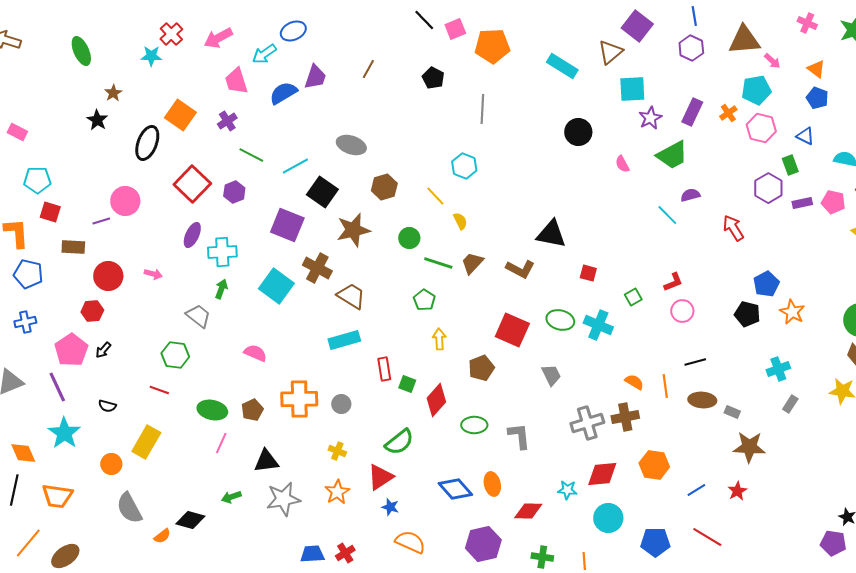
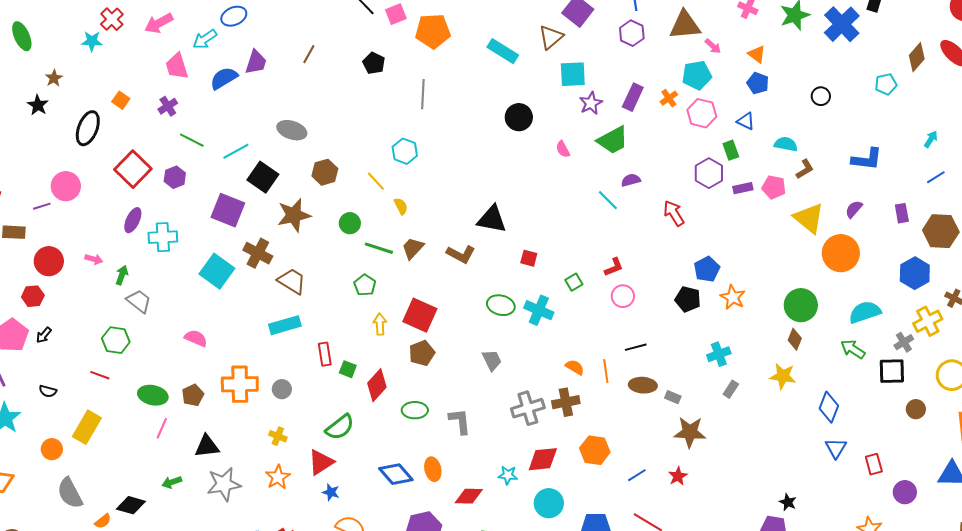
orange square: (180, 115) -> (121, 100), size x0.6
green arrow: (221, 289) -> (122, 275), moved
red square: (512, 330) -> (420, 315), moved

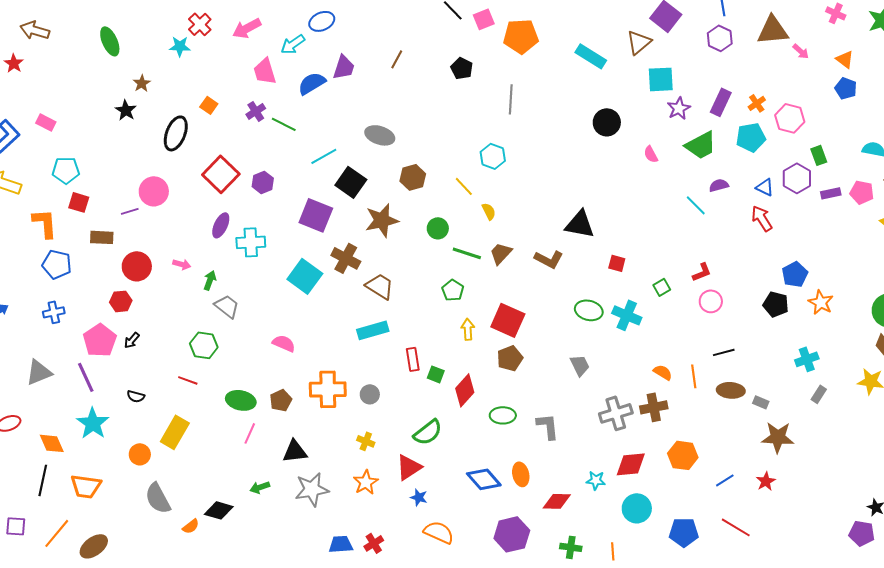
cyan pentagon: (697, 75) -> (751, 137), moved
blue triangle: (746, 121) -> (765, 187), moved
green line: (192, 140) -> (284, 124), moved

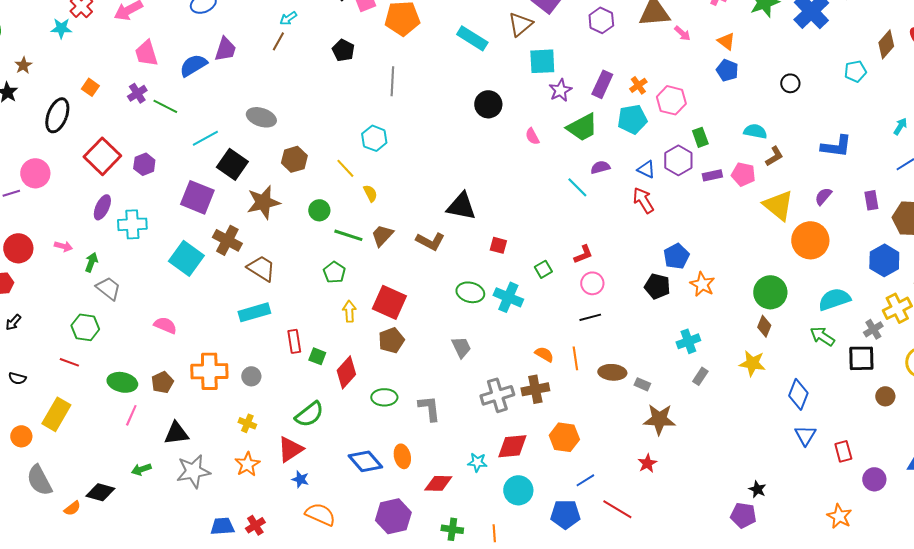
cyan arrow: (293, 44) -> (288, 18), moved, size x0.7
black line: (724, 352) -> (590, 317), moved
blue line: (725, 480) -> (585, 480), moved

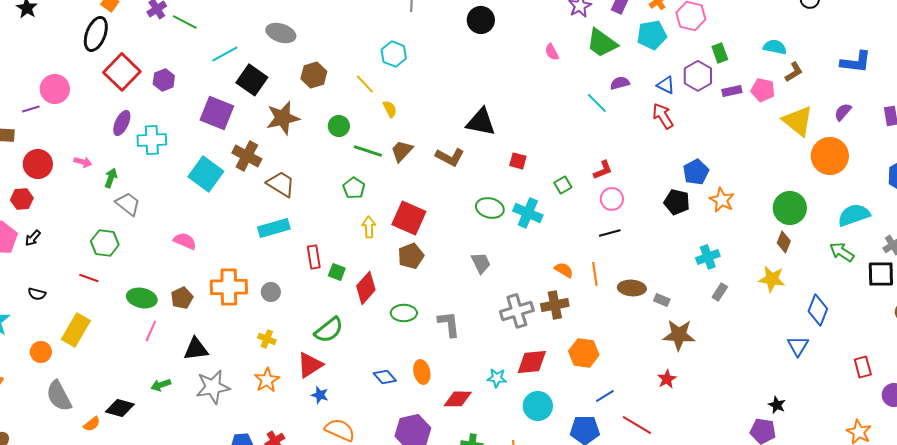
black circle: (488, 104) -> (481, 20), moved
black ellipse: (57, 115) -> (96, 34), moved
green trapezoid: (582, 127) -> (602, 43), turned 64
blue triangle: (805, 435) -> (798, 346), moved
blue diamond: (365, 461) -> (385, 377), size x0.7

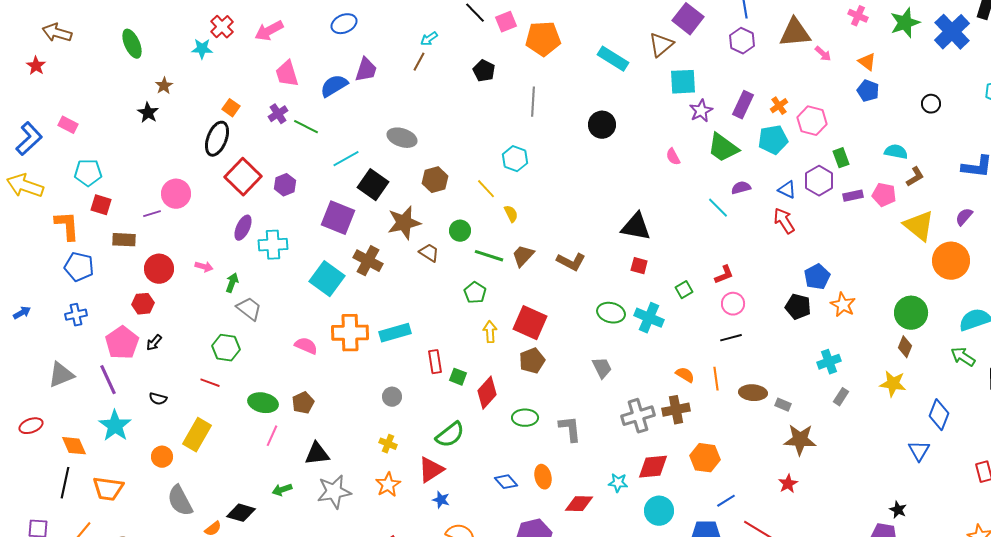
black triangle: (481, 122) -> (636, 227), moved
brown trapezoid: (281, 184) -> (429, 253), moved, size x0.7
orange cross: (229, 287) -> (350, 333), moved

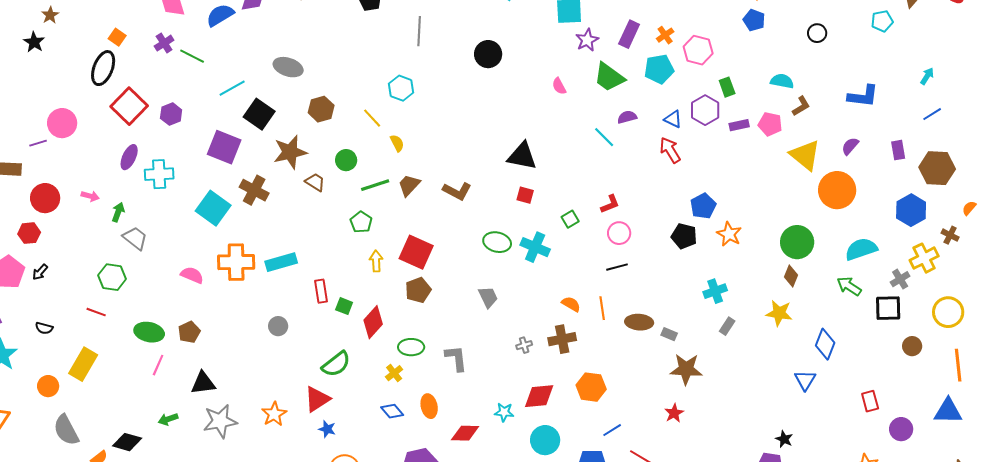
green line: (489, 256) -> (375, 185), turned -36
gray cross: (638, 416) -> (524, 345), size x0.5
yellow cross: (388, 444) -> (394, 373), moved, turned 30

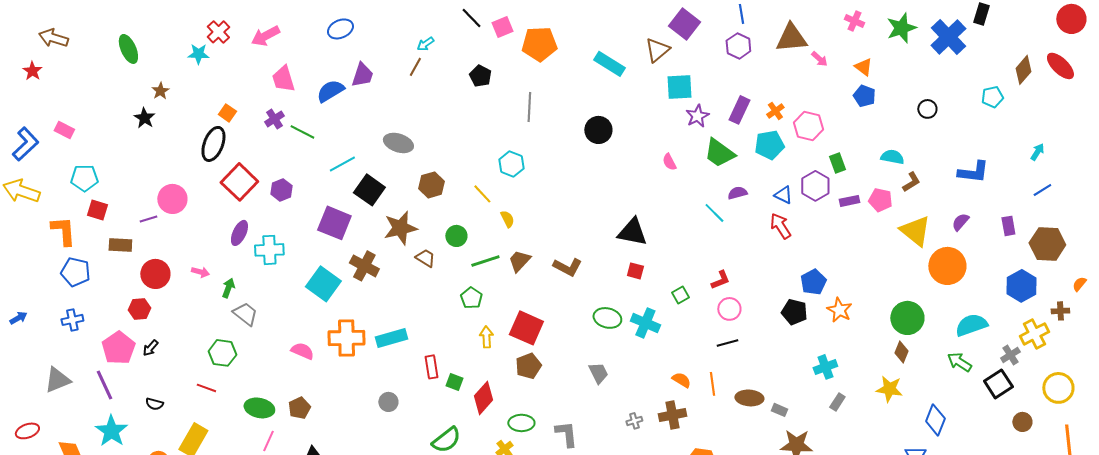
brown cross: (950, 235) -> (1060, 311), turned -30
black square: (888, 308) -> (998, 384), turned -32

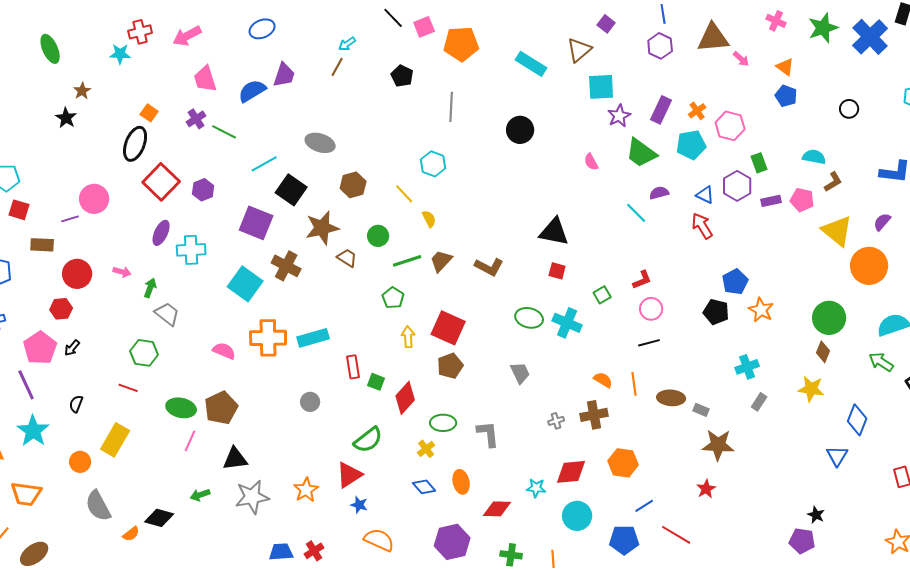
purple square: (684, 24) -> (606, 24), size x0.6
red cross: (218, 32) -> (140, 32), turned 30
black semicircle: (154, 404) -> (76, 404), turned 96
brown pentagon: (299, 408) -> (221, 408), size x1.5

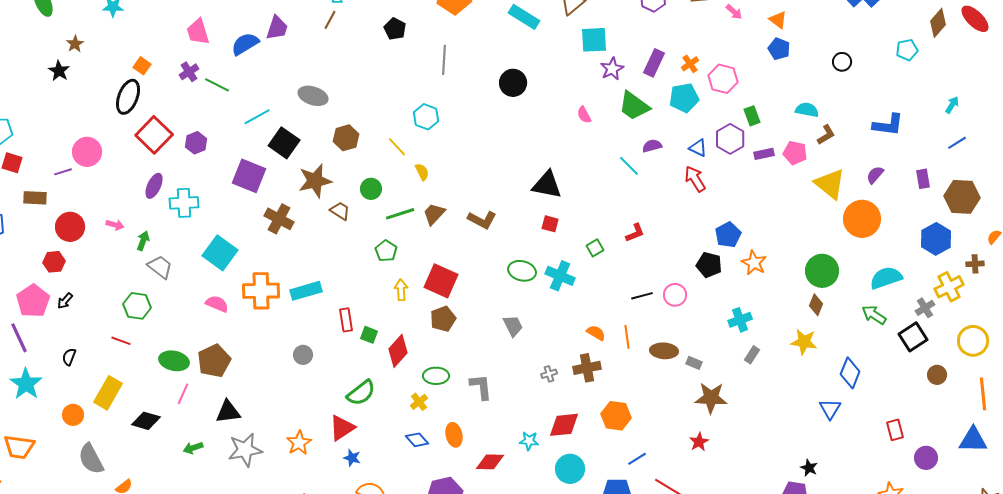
cyan square: (245, 284) -> (220, 253), moved
pink circle: (651, 309) -> (675, 295), moved
black diamond: (159, 518) -> (146, 421), moved

